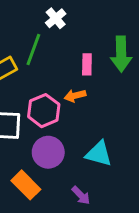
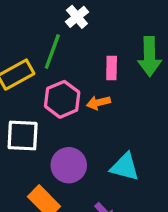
pink hexagon: (44, 111) -> (62, 99), moved

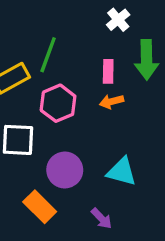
white cross: (77, 17) -> (118, 20), moved
orange arrow: (98, 103) -> (112, 102), moved

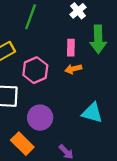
green line: (48, 55) -> (31, 17), moved
cyan triangle: (122, 172) -> (92, 113), moved

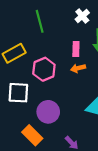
green line: (31, 17) -> (40, 21), turned -35

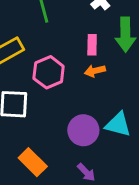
purple circle: (48, 112) -> (83, 130), moved

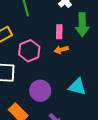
purple circle: (83, 130) -> (40, 91), moved

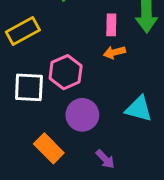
pink hexagon: (29, 51) -> (66, 72), moved

